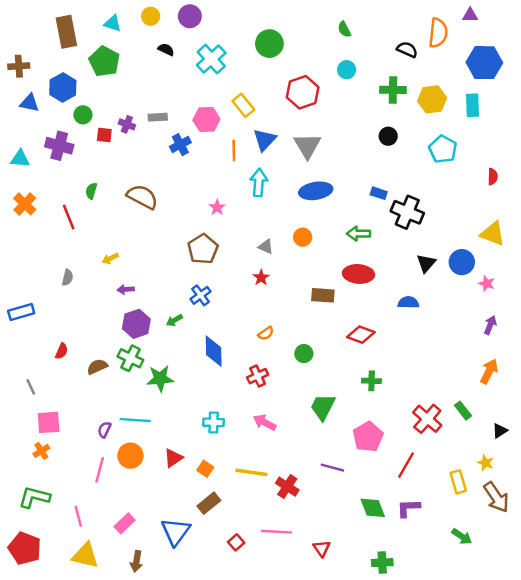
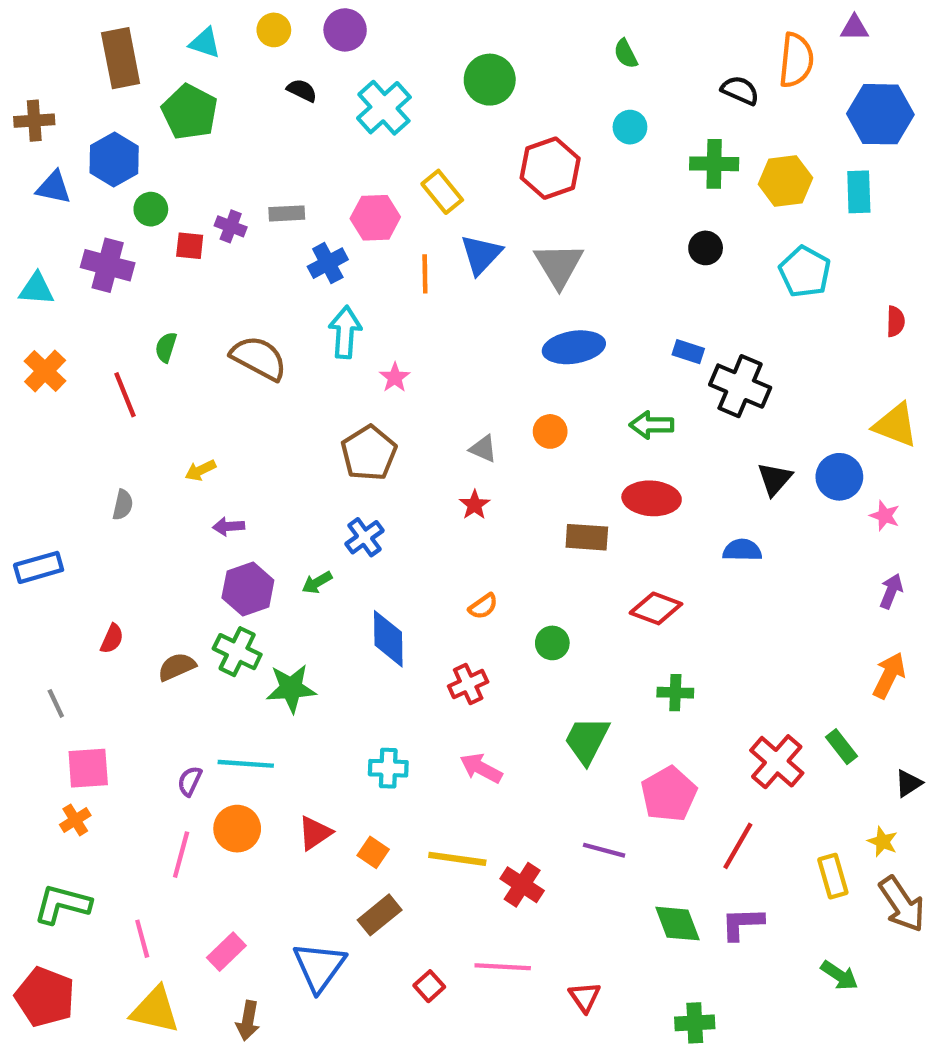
cyan arrow: (259, 183) -> (345, 332), moved

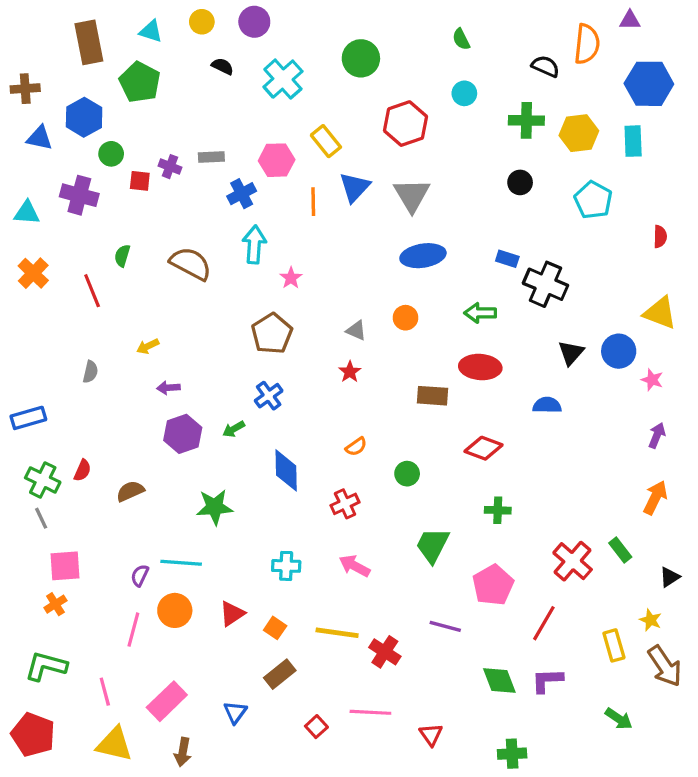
green cross: (237, 652) -> (43, 480), moved
pink rectangle: (226, 952) -> (167, 701), size x1.4
blue triangle: (319, 967) -> (235, 712), size x0.6

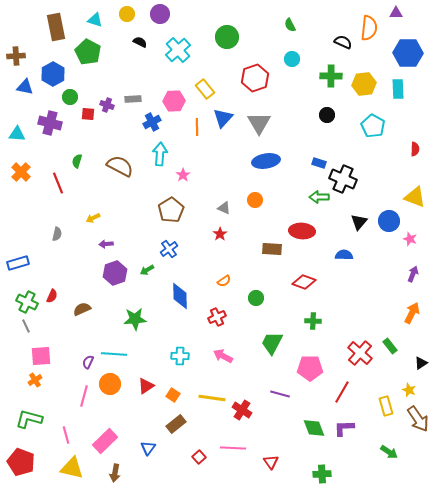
green arrow: (480, 313) -> (319, 197), moved
pink pentagon: (493, 585) -> (310, 368), turned 30

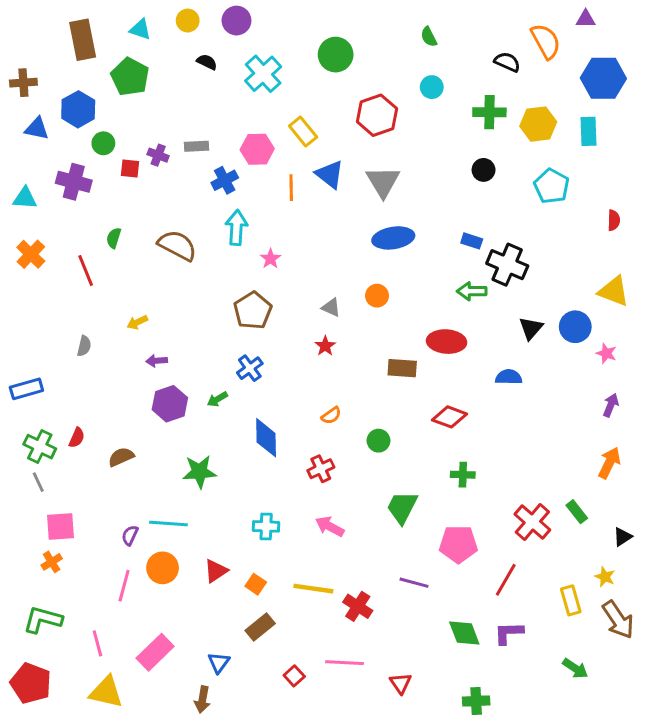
orange semicircle: (369, 28) -> (546, 41), turned -35
blue triangle: (223, 118) -> (330, 174), turned -35
brown arrow: (115, 473) -> (202, 700), moved

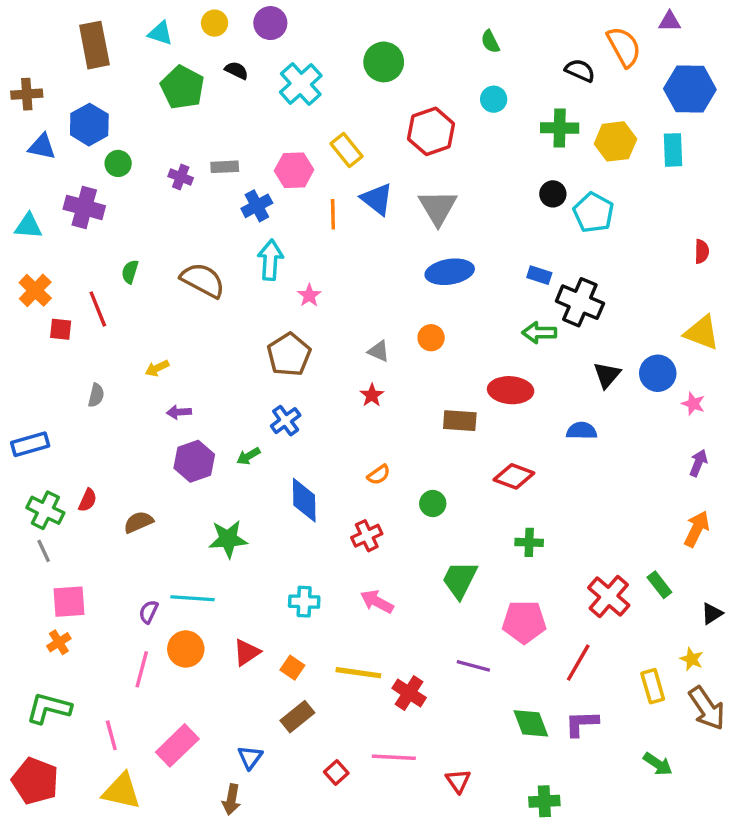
green pentagon: (130, 77) -> (182, 87), moved
red square: (130, 168) -> (61, 329), moved
cyan pentagon: (552, 186) -> (593, 213), moved

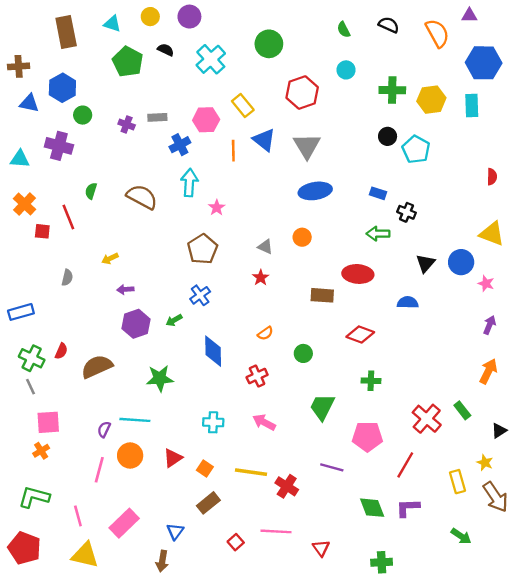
black semicircle: (580, 70) -> (389, 25), moved
black cross: (580, 302) -> (407, 212), size x0.6
brown semicircle: (138, 522) -> (97, 367), size x1.5

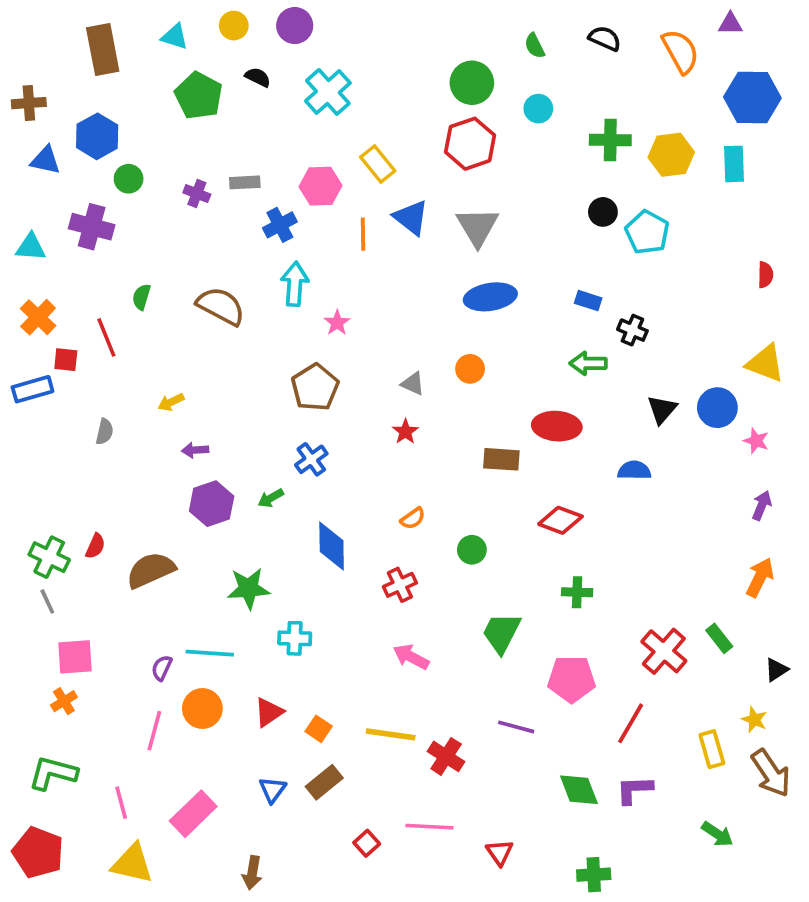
green circle: (269, 44) -> (472, 83), moved
blue rectangle: (21, 312) -> (33, 389), moved
cyan cross: (213, 422) -> (295, 638), moved
blue triangle: (175, 531) -> (273, 790), moved

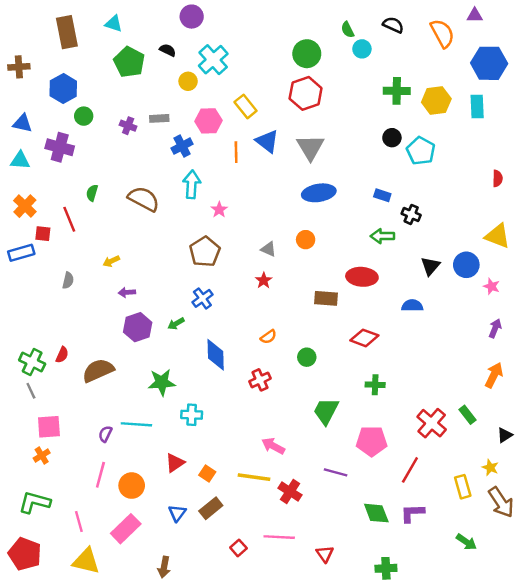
yellow circle: (234, 26) -> (188, 81), moved
cyan circle: (538, 109) -> (362, 49), moved
blue triangle: (45, 160) -> (23, 123), moved
pink arrow: (411, 657) -> (273, 446), moved
orange circle: (202, 709) -> (132, 486), moved

